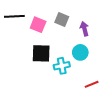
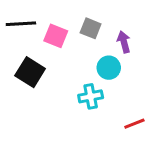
cyan circle: (80, 52) -> (109, 68), moved
black square: (41, 53) -> (30, 72), moved, turned 30

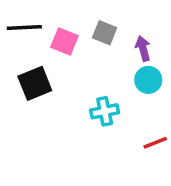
cyan circle: (109, 68) -> (148, 80), moved
black square: (30, 72) -> (35, 83), turned 36

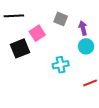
pink square: (64, 41) -> (37, 33), moved, turned 35

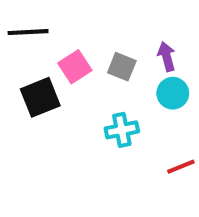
gray square: (61, 19) -> (122, 67), moved

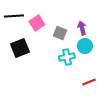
pink square: (75, 67) -> (37, 23), moved
cyan cross: (122, 130) -> (67, 57), moved

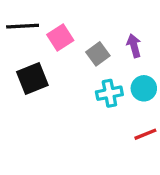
gray square: (60, 33) -> (98, 54), turned 32
cyan circle: (85, 46) -> (144, 88), moved

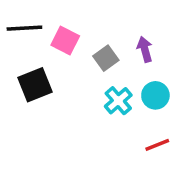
pink square: (60, 38) -> (65, 41), turned -30
cyan cross: (109, 93) -> (118, 101), turned -30

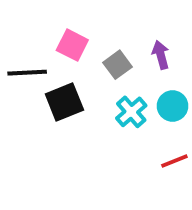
black line: (24, 28) -> (27, 73), moved
black square: (35, 85) -> (64, 102), moved

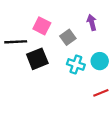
purple arrow: (161, 55) -> (92, 22), moved
cyan cross: (131, 112) -> (76, 64), turned -30

